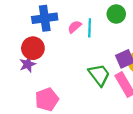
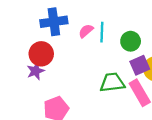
green circle: (116, 14) -> (131, 41), moved
green trapezoid: (99, 75) -> (112, 82), turned -60

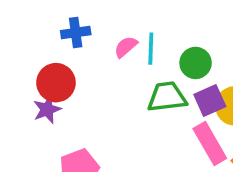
blue cross: (54, 22) -> (76, 33), size x0.7
green trapezoid: (112, 82) -> (167, 97), moved

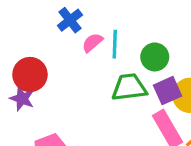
blue cross: (76, 33) -> (70, 20), moved, turned -30
purple star: (47, 109) -> (22, 99), turned -30

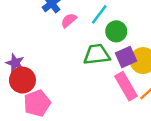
cyan line: (115, 44) -> (99, 14), moved, turned 35
red circle: (30, 75) -> (22, 80), moved

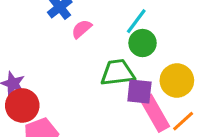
cyan line: (99, 14) -> (136, 21), moved
purple square: (126, 57) -> (139, 91), moved, turned 30

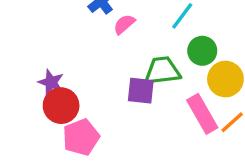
green circle: (143, 43) -> (202, 51), moved
purple square: (139, 91) -> (141, 91), moved

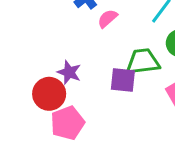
purple star: (51, 82) -> (69, 72), moved

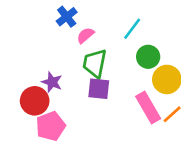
green trapezoid: (143, 62) -> (95, 63), moved, turned -72

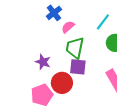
red circle: (35, 101) -> (62, 83), moved

